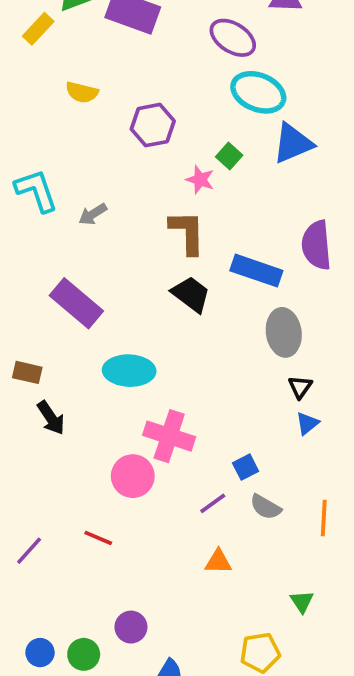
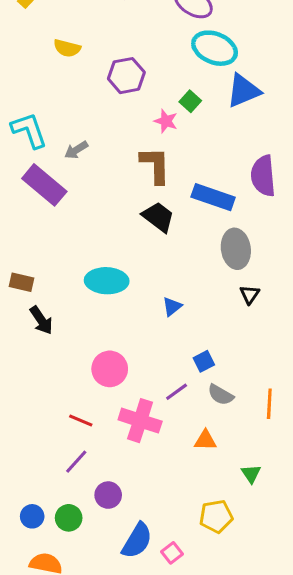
purple rectangle: (76, 303) -> (44, 185), moved
blue triangle: (307, 423) -> (172, 307), moved
pink cross: (169, 436) -> (140, 421), moved
purple line: (29, 551) -> (76, 462), moved
orange triangle: (218, 562) -> (205, 440), moved

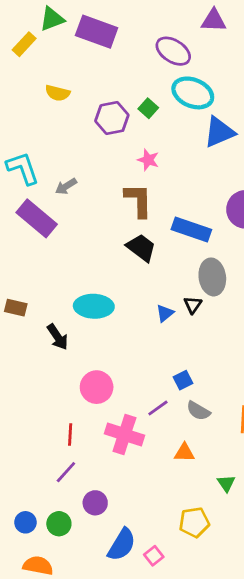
green square: (190, 101) -> (148, 108), moved
black triangle: (250, 294) -> (193, 305), moved
blue triangle: (172, 307) -> (165, 313), moved
black arrow: (41, 320) -> (58, 337), moved
red line: (81, 421) -> (70, 435), turned 70

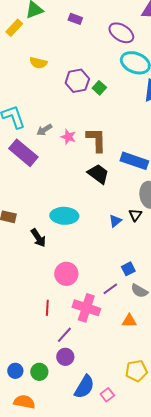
purple rectangle: (97, 32) -> (75, 19), moved, size x0.5
green square: (148, 108) -> (99, 88), moved
pink star: (148, 160) -> (68, 137), moved
purple line: (66, 472) -> (64, 335), moved

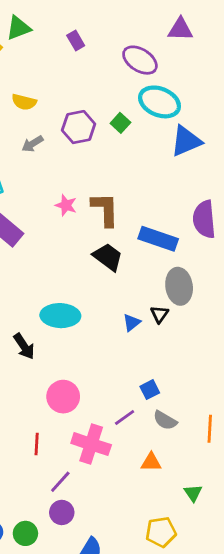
purple rectangle: (75, 19) -> (76, 40), turned 40
green square: (99, 88) -> (120, 123), moved
gray arrow: (44, 130) -> (32, 144), moved

